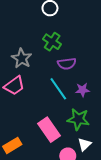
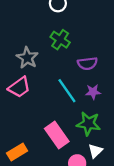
purple semicircle: (67, 64) -> (87, 63), moved

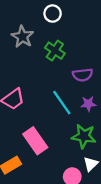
gray star: (27, 58) -> (22, 37), moved
pink rectangle: (57, 135) -> (35, 141), moved

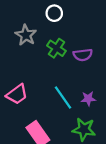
purple semicircle: (83, 75) -> (83, 55), moved

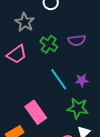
green cross: (56, 48) -> (49, 44), moved
pink trapezoid: (17, 94) -> (17, 54), moved

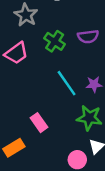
pink rectangle: (36, 112) -> (39, 123), size x0.7

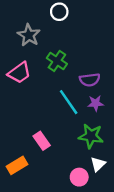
purple semicircle: (88, 37) -> (90, 80), moved

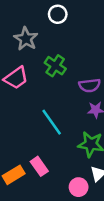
cyan line: (69, 102) -> (52, 122), moved
pink rectangle: (42, 141) -> (39, 166), moved

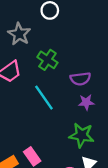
cyan line: (52, 122) -> (44, 98), moved

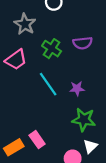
purple semicircle: (80, 79) -> (83, 43), moved
purple star: (86, 102) -> (77, 89), moved

